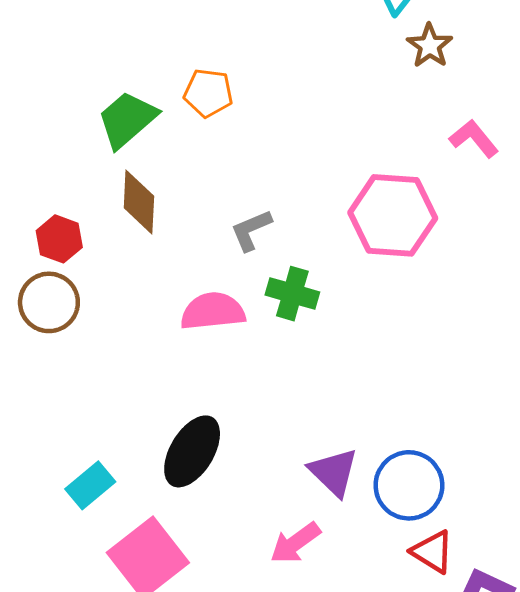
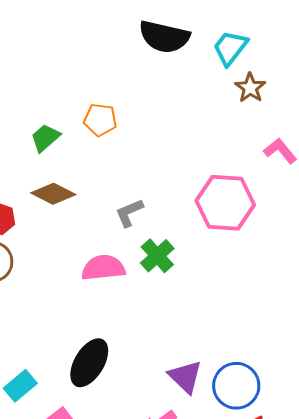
green trapezoid: (127, 119) -> (45, 138), size x0.7
brown diamond: (139, 202) -> (53, 194), turned -66
green cross: (292, 294) -> (157, 256), turned 32

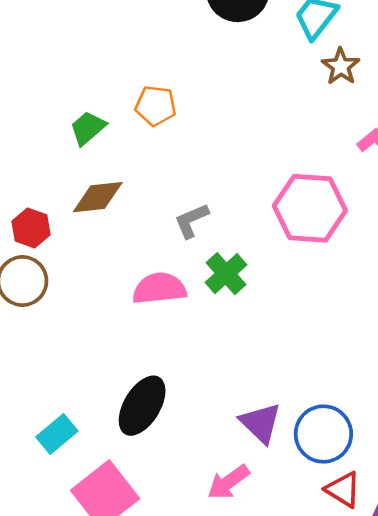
brown diamond: (53, 194) -> (98, 197), turned -33

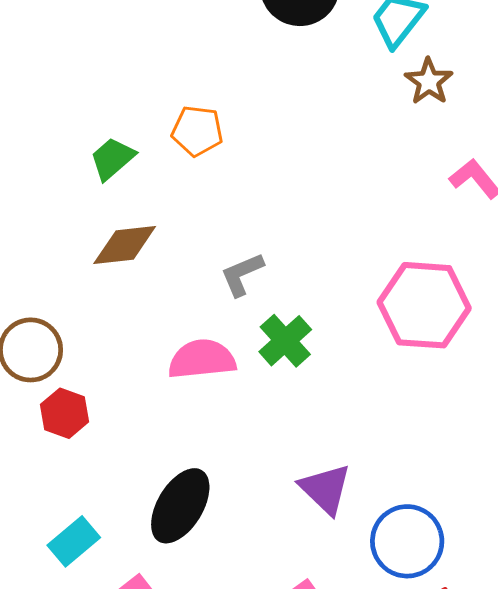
pink hexagon: (310, 208) -> (424, 305), moved
red hexagon: (31, 228) -> (65, 413), moved
purple triangle: (261, 423) -> (325, 489), moved

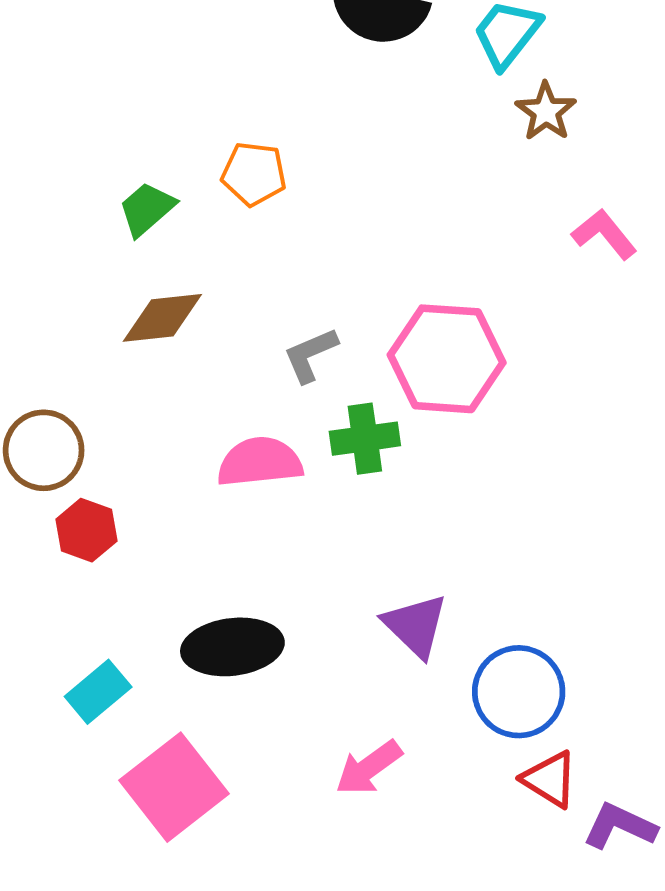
pink hexagon: (424, 305) -> (447, 359), moved
green cross: (285, 341) -> (365, 439), turned 34
black ellipse: (180, 506) -> (232, 647), turned 52

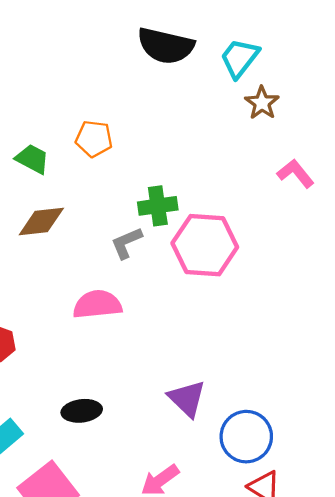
green trapezoid: (147, 209) -> (32, 159), turned 69
green cross: (365, 439) -> (158, 206), moved
black ellipse: (232, 647) -> (82, 411), size x0.7

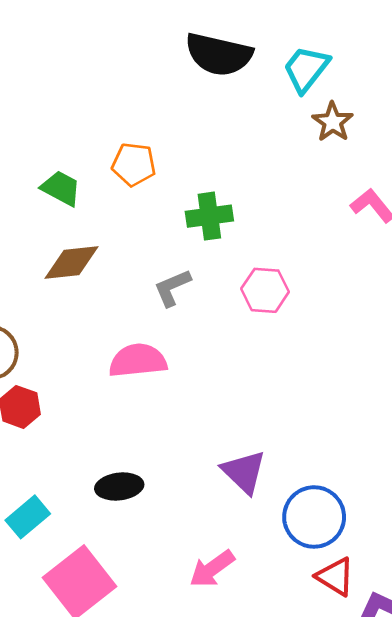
green cross: (158, 206) -> (209, 216), moved
pink hexagon: (205, 245) -> (265, 290), size x0.6

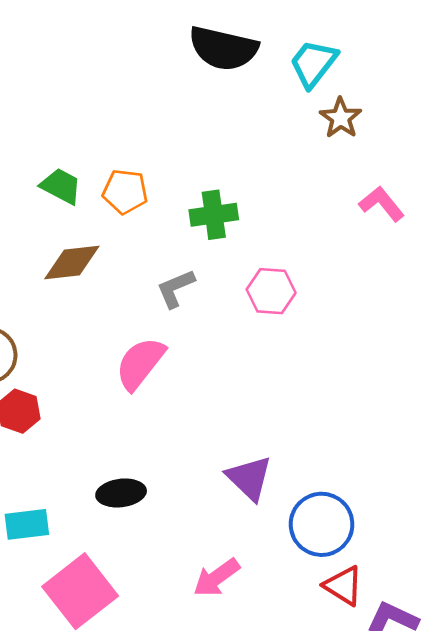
orange pentagon: (134, 164) -> (125, 192), moved
pink semicircle: (138, 361) -> (140, 363), turned -46
cyan rectangle: (28, 517) -> (27, 524), turned 33

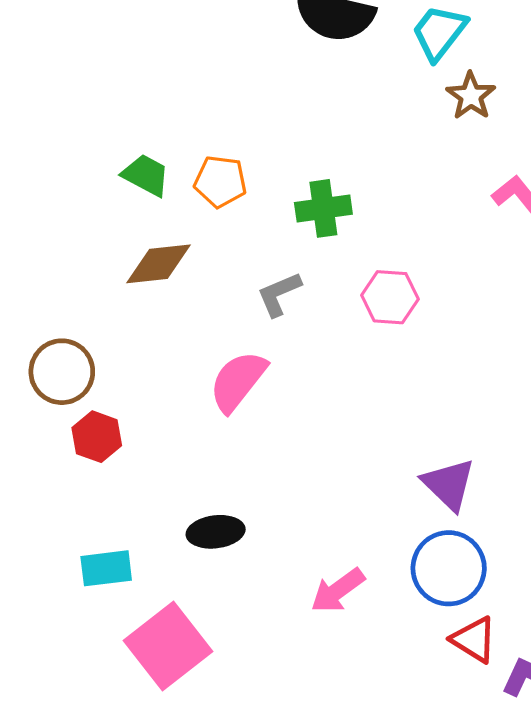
purple triangle: (249, 478) -> (449, 484), moved
pink arrow: (217, 578) -> (338, 590), moved

